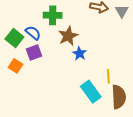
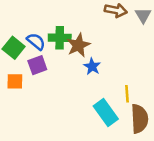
green cross: (53, 15) -> (60, 38), moved
orange square: (15, 66) -> (15, 81), turned -32

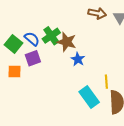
green cross: (60, 38) -> (51, 36), turned -36
brown star: (78, 45) -> (67, 42), turned -30

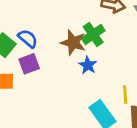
green cross: (51, 36) -> (93, 34), moved

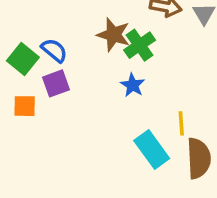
brown star: (73, 42) -> (113, 35), moved

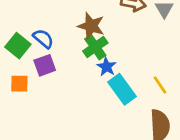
green cross: (140, 45) -> (95, 47), moved
yellow line: (181, 123) -> (160, 85), moved, turned -30
cyan rectangle: (152, 150) -> (122, 89), moved

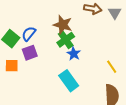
blue semicircle: (43, 39) -> (29, 34), turned -91
cyan rectangle: (122, 89) -> (69, 81), moved

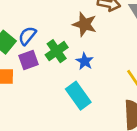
brown star: (63, 25) -> (85, 24), moved
green cross: (66, 40) -> (57, 51), moved

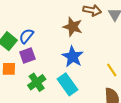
green cross: (57, 51) -> (37, 82), moved
blue star: (85, 61) -> (73, 57), size x1.5

